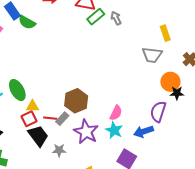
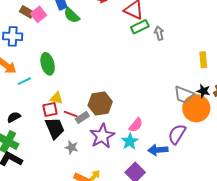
gray trapezoid: (152, 55) -> (184, 95), moved
orange circle: (170, 82) -> (196, 108), size x1.4
green ellipse: (17, 90) -> (48, 64), moved
black star: (177, 93) -> (203, 91), moved

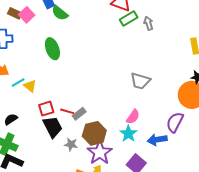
green ellipse: (48, 64) -> (52, 49), moved
gray trapezoid: (184, 95) -> (140, 81), moved
yellow triangle: (56, 98) -> (30, 86), moved, turned 32
brown hexagon: (100, 104) -> (94, 133), moved
purple star: (102, 136) -> (100, 153), moved

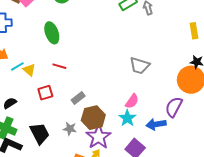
red line: (67, 111) -> (59, 66), moved
black trapezoid: (53, 127) -> (40, 133), moved

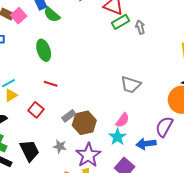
yellow triangle: (29, 70) -> (11, 95), moved, turned 48
red square: (45, 93) -> (36, 110), turned -35
brown hexagon: (93, 118) -> (84, 123), moved

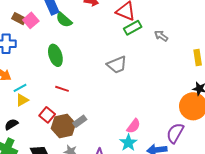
gray arrow: (140, 27) -> (161, 36), moved, turned -40
gray trapezoid: (131, 85) -> (117, 65), moved, turned -40
brown hexagon: (84, 123) -> (63, 126), moved

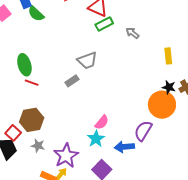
green ellipse: (55, 55) -> (24, 65), moved
red square: (47, 115) -> (13, 133), moved
gray rectangle: (80, 121) -> (72, 81), moved

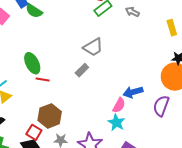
blue arrow: (124, 147) -> (133, 92), moved

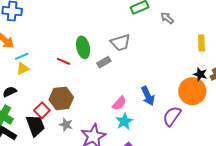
green ellipse: (32, 63) -> (83, 47), moved
blue arrow: (133, 92) -> (148, 96), turned -114
pink semicircle: (119, 105) -> (119, 103), moved

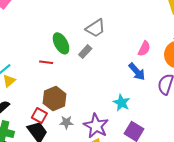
pink semicircle: (119, 103) -> (144, 49), moved

